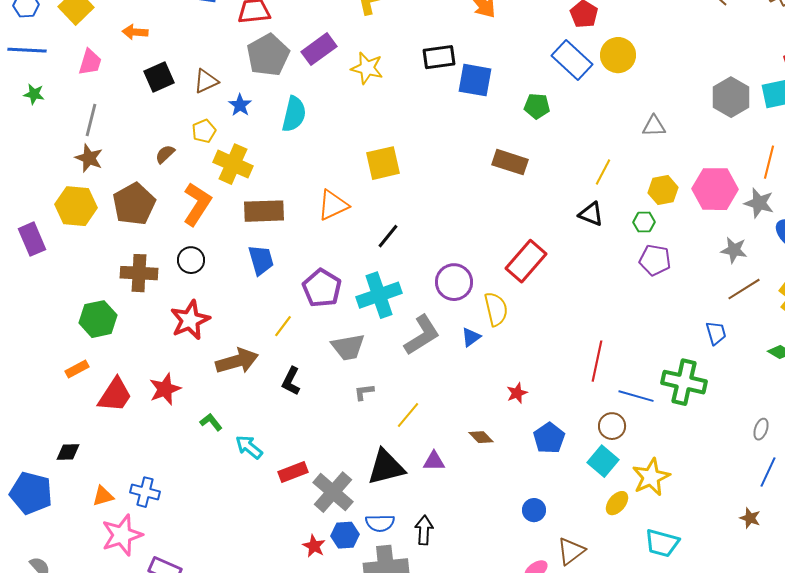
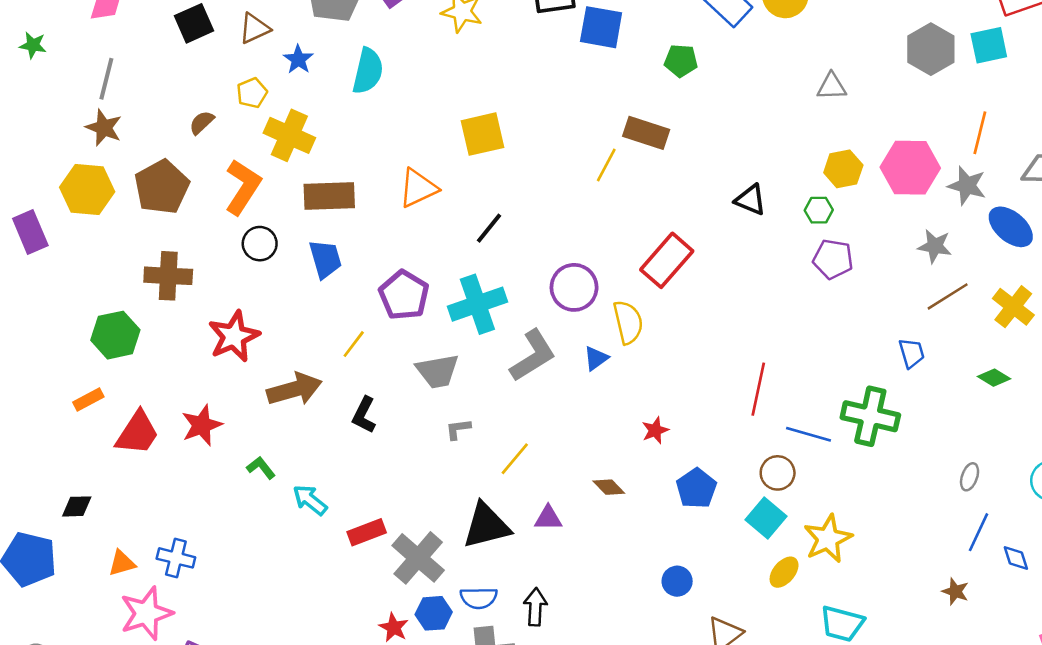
yellow line: (603, 172) -> (606, 165), moved
black circle: (191, 260) -> (260, 244), moved

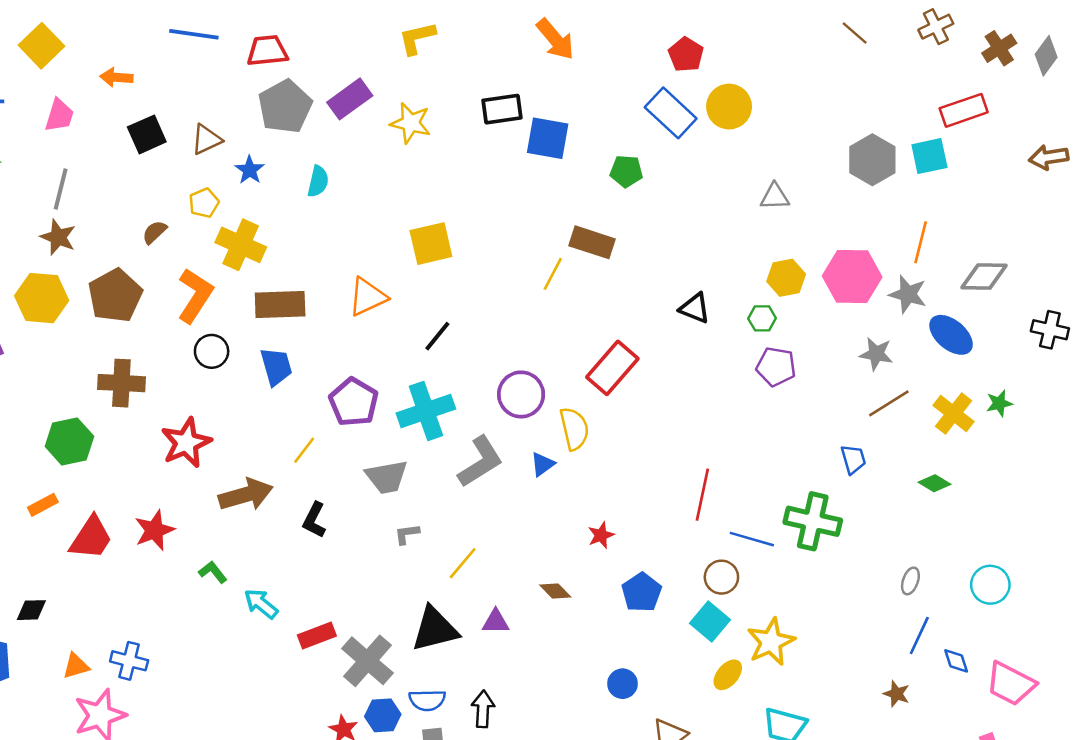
cyan semicircle: (368, 71) -> (318, 181), size x0.7

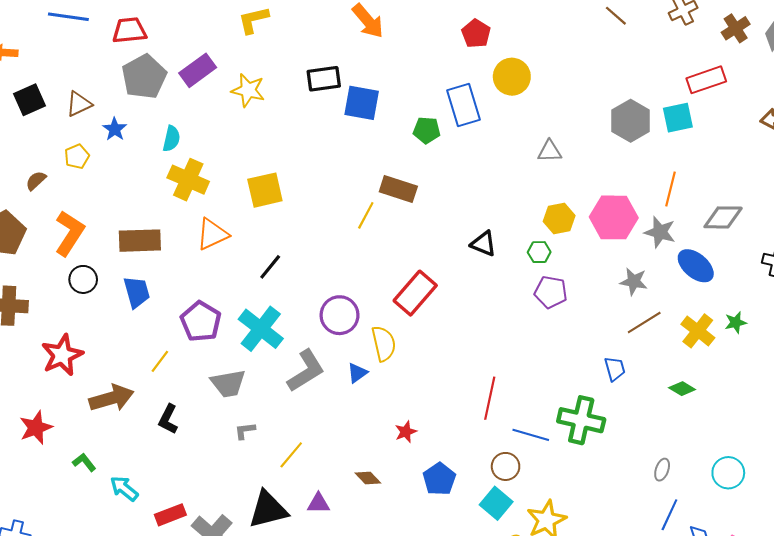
blue rectangle: (671, 113) -> (463, 105), moved, turned 30
yellow cross: (241, 245) -> (188, 180), moved
cyan cross: (426, 411) -> (261, 329), turned -33

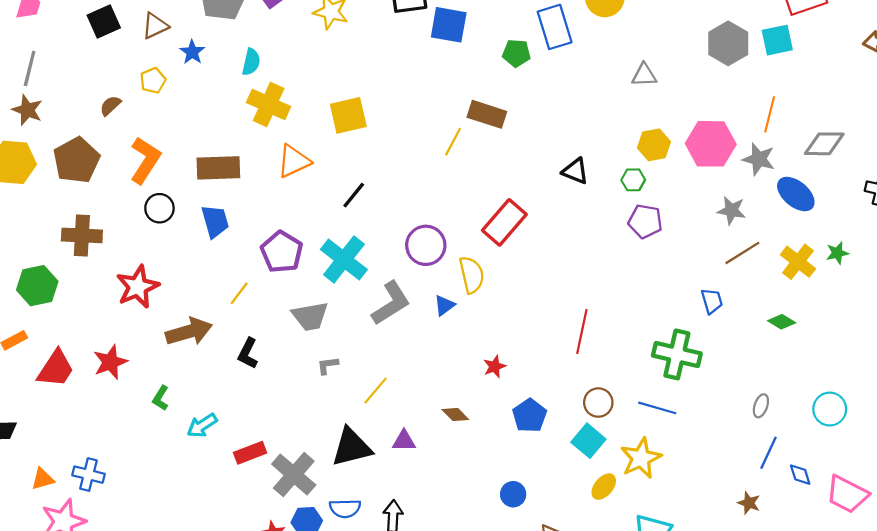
blue line: (531, 435) -> (657, 408), moved
green L-shape: (84, 462) -> (161, 398), turned -110
cyan arrow: (124, 489) -> (202, 425), turned -72

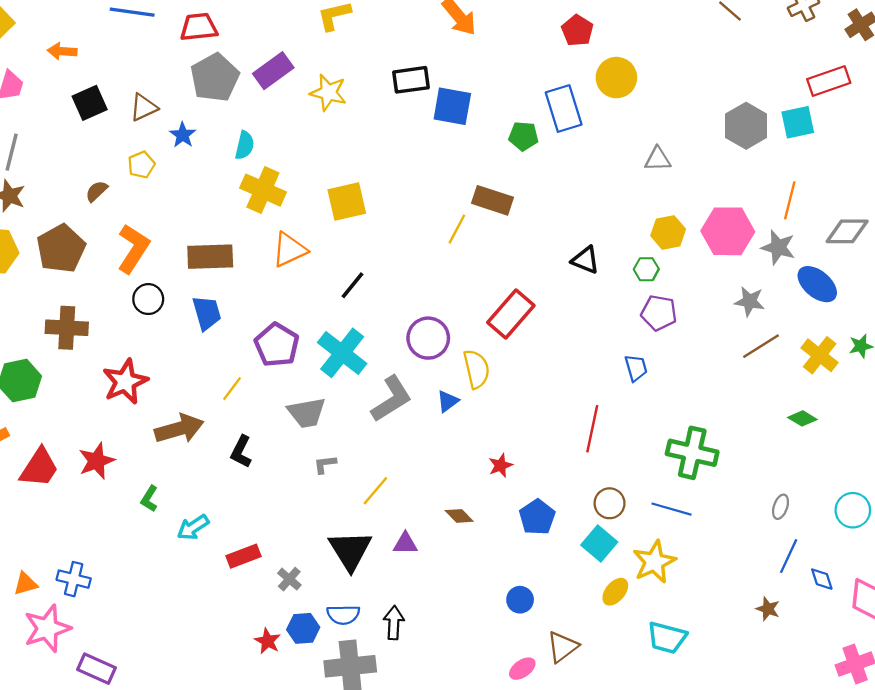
blue trapezoid: (712, 301) -> (636, 368), moved
black triangle: (352, 447) -> (350, 550), turned -48
gray cross: (294, 475) -> (289, 579), size x0.5

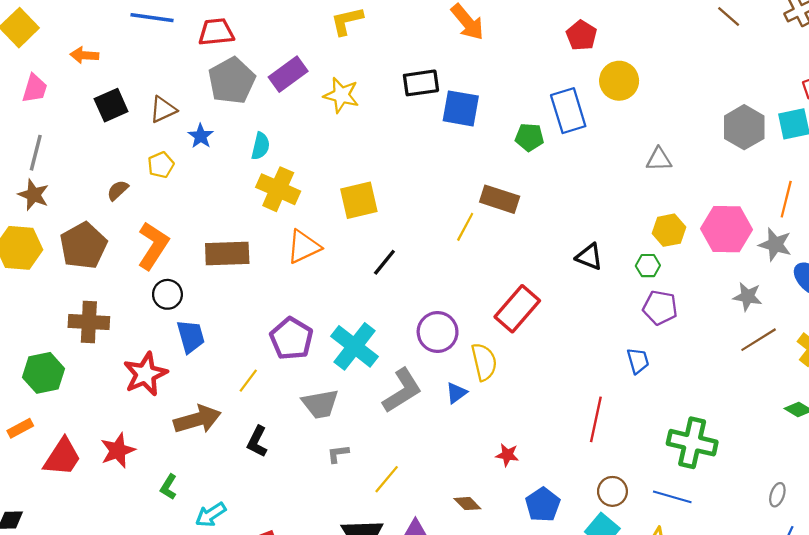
black line: (352, 285) -> (384, 262), moved
blue trapezoid: (207, 313) -> (191, 336), moved
red star: (501, 465) -> (507, 455), turned 30

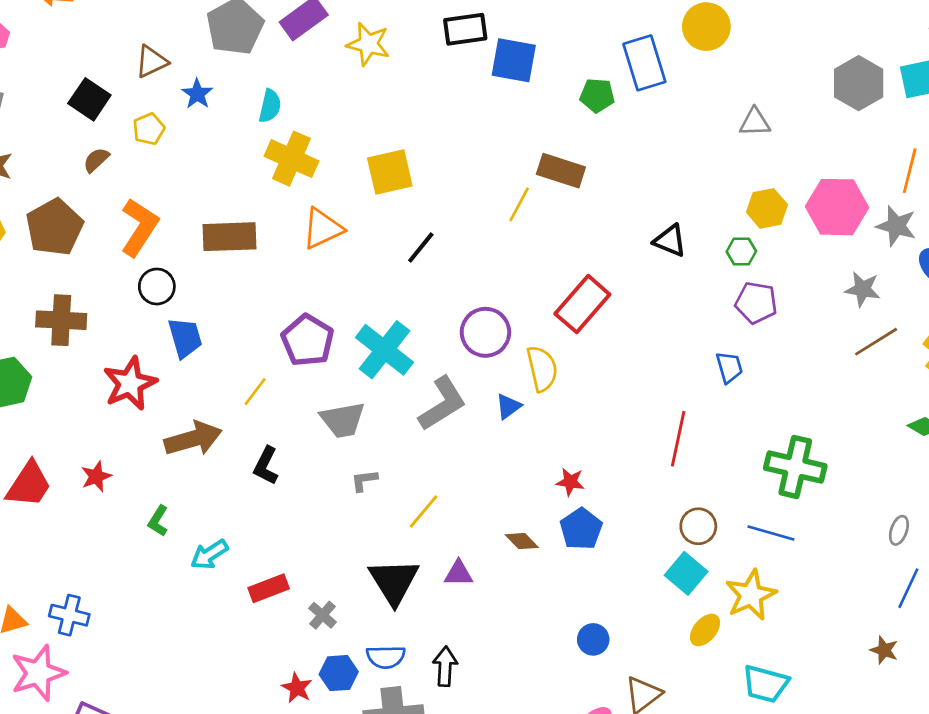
black square: (111, 105) -> (89, 99), moved, turned -32
red star: (118, 450) -> (96, 476), size x0.7
blue pentagon: (543, 505) -> (581, 529), moved

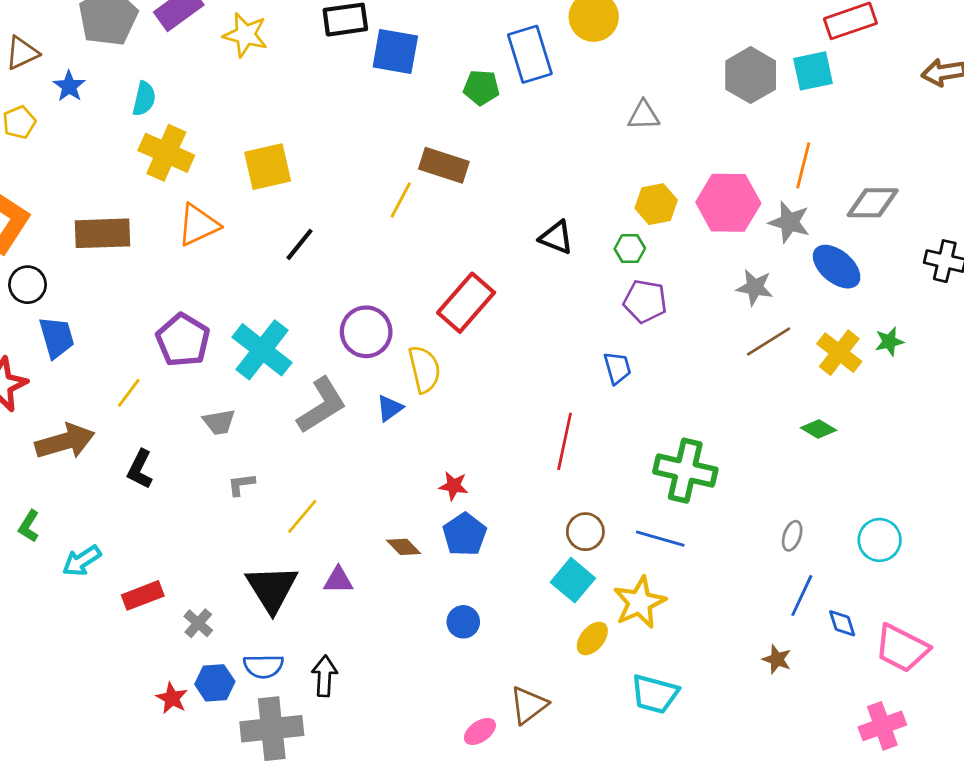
gray trapezoid: (343, 420) -> (219, 422), size x0.7
blue circle: (593, 639) -> (463, 622), moved

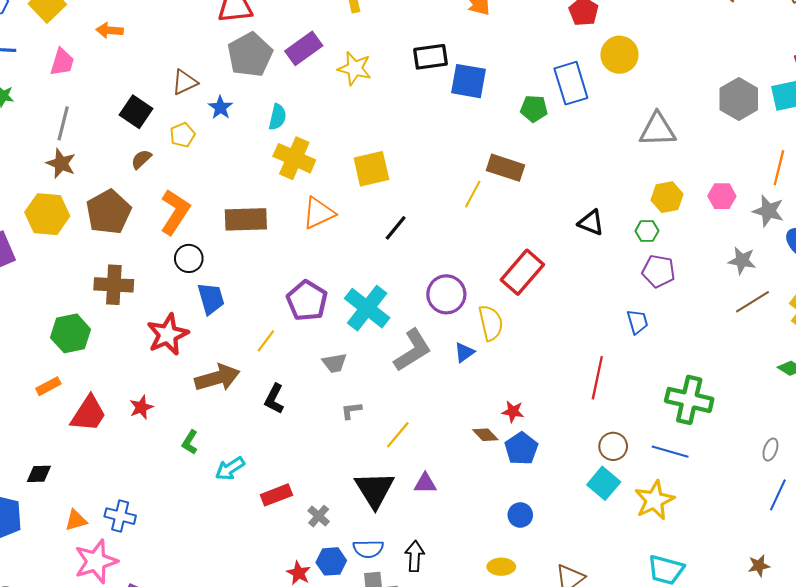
gray triangle: (644, 115) -> (658, 130), size x1.5
pink hexagon: (728, 203) -> (722, 196), size x0.6
brown diamond: (404, 547) -> (485, 435), moved
yellow ellipse: (592, 638) -> (501, 567), moved, turned 50
brown star: (777, 659) -> (759, 566), moved, turned -30

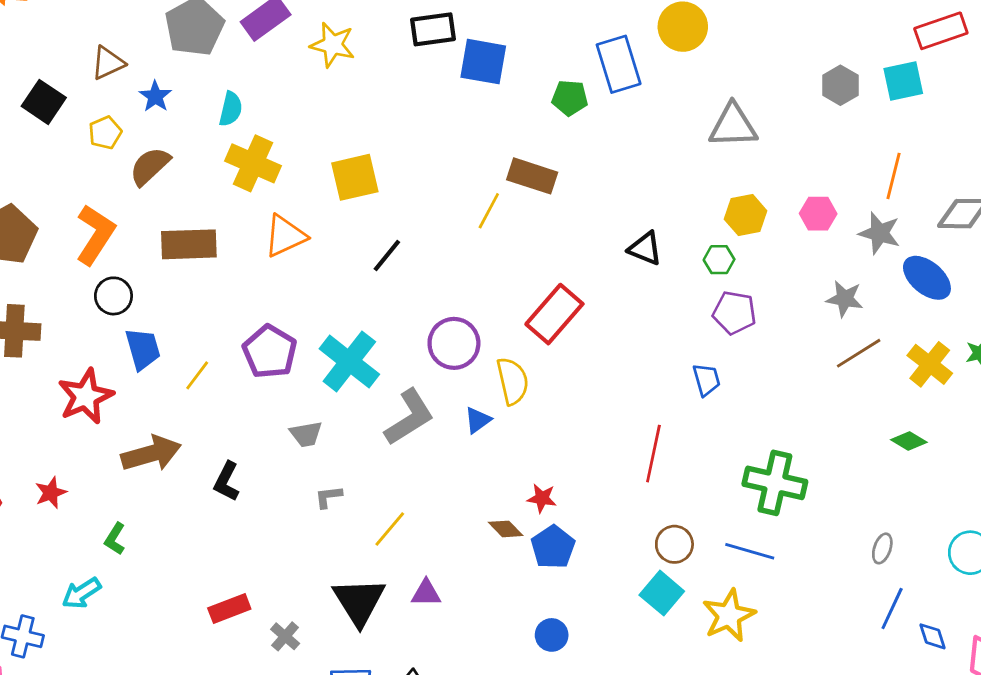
gray hexagon: (739, 99) -> (840, 85), size x0.7
brown semicircle: (141, 159) -> (150, 166), moved, size x1.5
yellow line: (266, 341) -> (197, 375), moved
cyan arrow: (230, 469) -> (81, 593), moved

